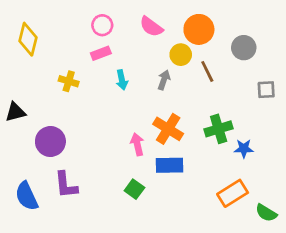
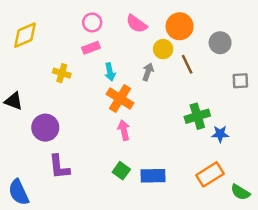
yellow diamond: (28, 39) -> (25, 35), turned 52
black triangle: (15, 112) -> (14, 101), turned 36
orange cross: (168, 129) -> (120, 98), moved
blue rectangle: (170, 165) -> (153, 176), moved
blue semicircle: (27, 196) -> (19, 192), moved

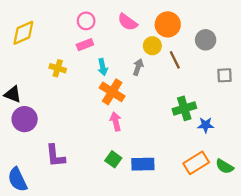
purple circle: (45, 128) -> (25, 119), moved
green semicircle: (240, 192) -> (225, 166), moved

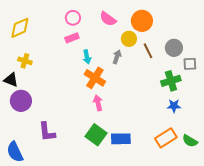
gray circle: (206, 40) -> (174, 48), moved
yellow cross: (58, 68) -> (25, 61), moved
green cross: (184, 108) -> (171, 81), moved
green square: (113, 159) -> (96, 135), size x1.5

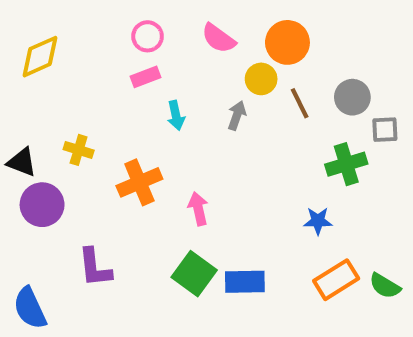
yellow cross: (25, 61) -> (79, 150), moved
orange cross: (95, 78) -> (139, 182), moved, turned 35
blue star: (174, 106) -> (318, 221), moved

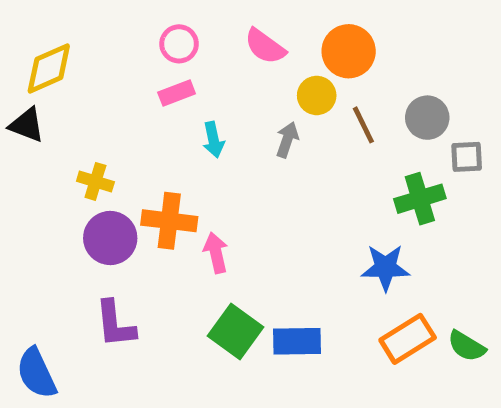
black triangle: (22, 162) -> (27, 125), moved
orange cross: (139, 182) -> (169, 221), turned 30
purple circle: (42, 205) -> (110, 238), moved
pink arrow: (198, 209) -> (216, 253), moved
blue star: (318, 221) -> (385, 267), size x1.4

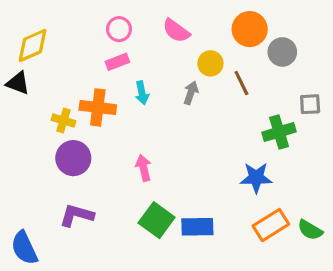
orange circle: (349, 51) -> (250, 29), moved
gray circle: (427, 118) -> (282, 52), moved
orange cross: (169, 221) -> (98, 107), moved
purple L-shape: (115, 324) -> (77, 215), turned 112

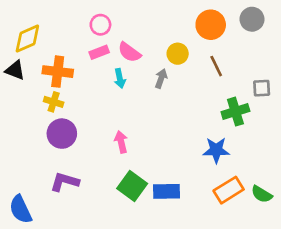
pink semicircle: (176, 31) -> (129, 52), moved
gray circle: (282, 52) -> (252, 19), moved
brown line: (241, 83) -> (216, 66), moved
orange cross: (98, 107) -> (58, 72), moved

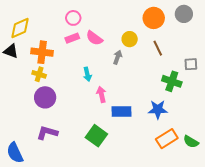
cyan arrow: (120, 78) -> (87, 74), moved
green cross: (235, 112) -> (172, 81), turned 36
pink arrow: (121, 142) -> (101, 94), moved
blue rectangle: (167, 191) -> (122, 112), moved

